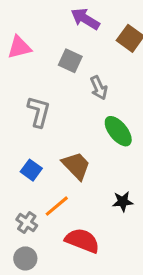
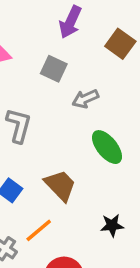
purple arrow: (85, 19) -> (70, 22), turned -96
gray arrow: (99, 88) -> (85, 99), turned 90

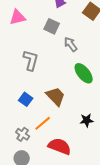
gray arrow: (85, 99) -> (71, 44), turned 77

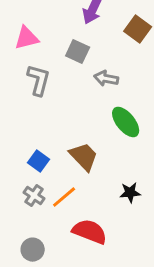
gray arrow: (71, 44) -> (106, 78), turned -42
gray L-shape: (31, 60) -> (39, 80), moved
gray cross: (23, 134) -> (34, 196), moved

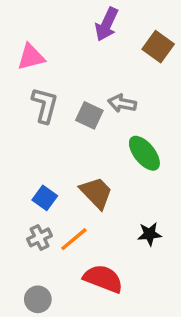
gray square: (78, 51) -> (89, 115), moved
gray cross: (34, 196) -> (40, 237), turned 30

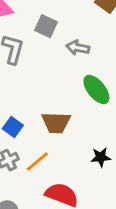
gray square: (89, 115) -> (46, 26), moved
brown trapezoid: (96, 193) -> (56, 123), turned 136

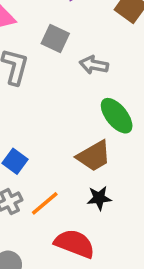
brown trapezoid: (56, 123) -> (94, 156), moved, turned -32
black star: (101, 157) -> (99, 198), moved

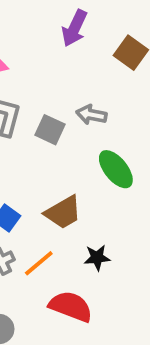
gray square: (55, 39) -> (50, 130), moved
brown trapezoid: (94, 156) -> (63, 212), moved

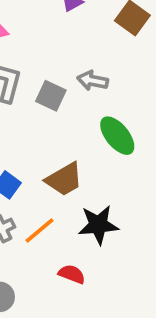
black star: (97, 258) -> (98, 225), size x1.5
red semicircle: (71, 306) -> (72, 274), size x0.6

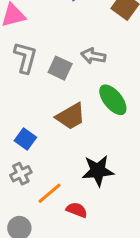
brown trapezoid: (64, 179) -> (71, 116), moved
orange line: (39, 230) -> (50, 193), moved

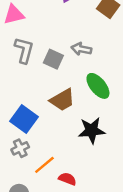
blue square: (25, 139) -> (24, 119), size x1.5
black star: (98, 171) -> (92, 130), moved

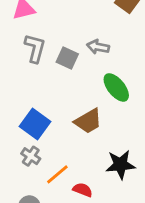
brown trapezoid: (62, 100) -> (88, 121), moved
black star: (92, 130) -> (120, 165), moved
gray cross: (20, 148) -> (31, 156), turned -30

